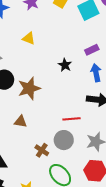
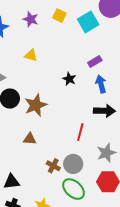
red line: (72, 119) -> (80, 132), turned -66
gray circle: (64, 140) -> (73, 164), moved

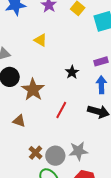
brown star: (36, 105) -> (33, 90), turned -30
red line: (80, 132) -> (61, 110), moved
gray star: (106, 153) -> (78, 151), moved

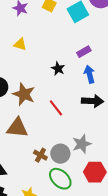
red line: (61, 110) -> (56, 108), turned -54
brown triangle: (19, 121) -> (17, 128), size x1.6

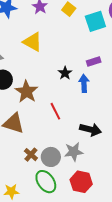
yellow triangle: (20, 44) -> (33, 42), size x1.5
blue arrow: (90, 74) -> (84, 83), moved
black arrow: (93, 101) -> (90, 130), moved

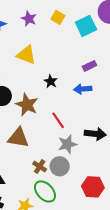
black star: (65, 73) -> (51, 81), moved
blue arrow: (84, 83) -> (83, 89), turned -84
gray star: (74, 152) -> (67, 144), moved
green ellipse: (46, 182) -> (45, 191), moved

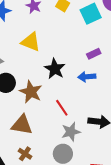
black star: (51, 81) -> (55, 69), size x1.5
brown cross: (40, 167) -> (25, 154), moved

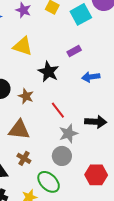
purple rectangle: (94, 54) -> (74, 51), moved
blue arrow: (87, 77) -> (91, 77), moved
brown star: (31, 92) -> (26, 96), size x0.7

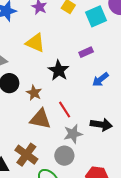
blue arrow: (91, 77) -> (100, 80), turned -36
brown triangle: (19, 130) -> (40, 119), moved
brown cross: (24, 158) -> (26, 155), size x1.6

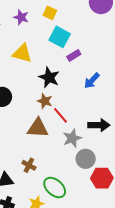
cyan square: (96, 16) -> (60, 37), moved, turned -30
brown star: (34, 93) -> (45, 101), moved
brown cross: (26, 155) -> (29, 165), size x0.6
gray circle: (64, 156) -> (86, 159), moved

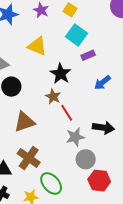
brown triangle: (38, 128) -> (24, 122), moved, turned -30
brown cross: (29, 165) -> (29, 158), size x1.6

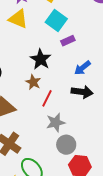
yellow triangle: (37, 46) -> (18, 19), moved
red line: (67, 113) -> (47, 98), turned 60
black arrow: (103, 128) -> (82, 92), moved

